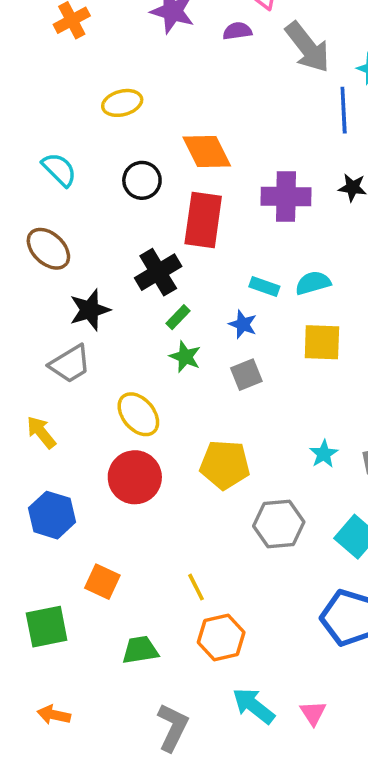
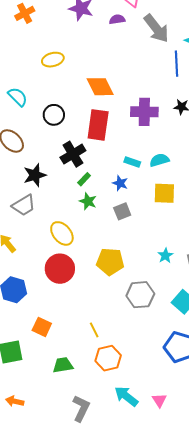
black circle: (142, 180) -> (54, 115), moved

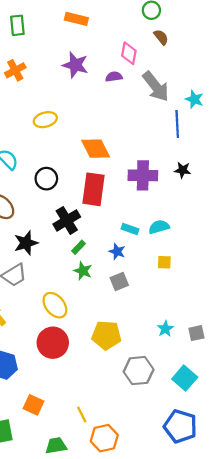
yellow square: (164, 193) -> (164, 262), size x0.6
yellow line: (94, 330) -> (82, 415), moved

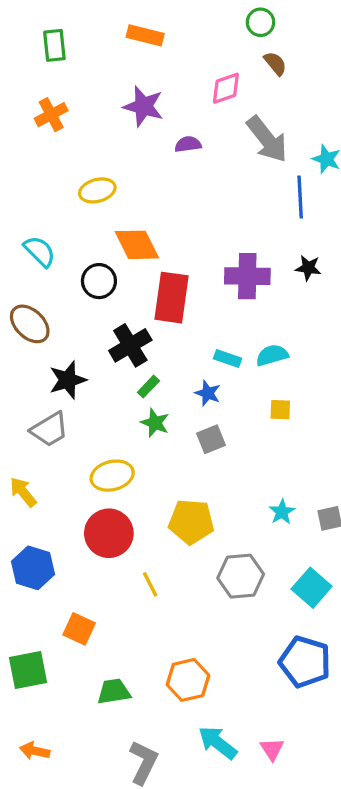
pink diamond: (129, 53) -> (226, 88), turned 60
purple semicircle: (114, 77) -> (188, 144), moved
orange diamond: (96, 149) -> (137, 245), moved
yellow ellipse: (55, 305) -> (112, 476), turned -64
yellow line: (82, 415) -> (150, 584), moved

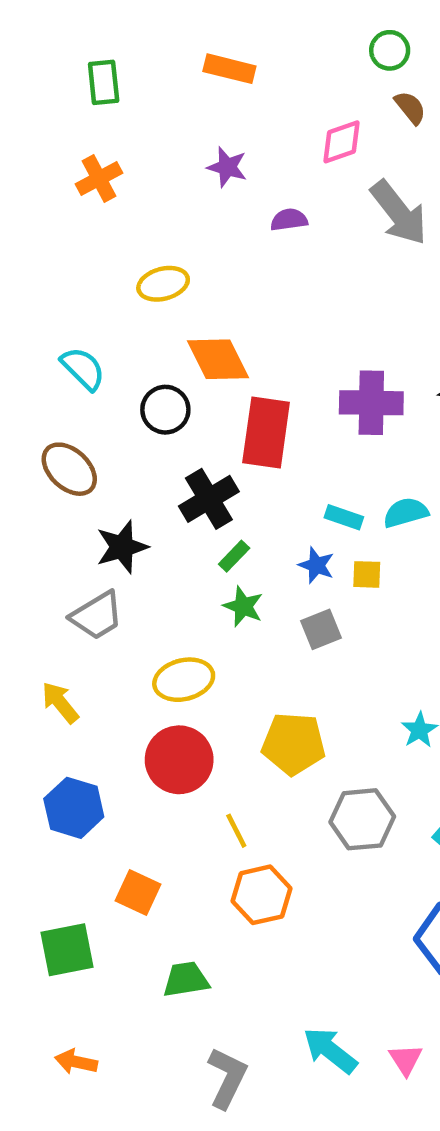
purple star: (143, 106) -> (227, 167), size x0.7
yellow square: (280, 410) -> (367, 574), moved
orange hexagon: (188, 680) -> (261, 895), moved

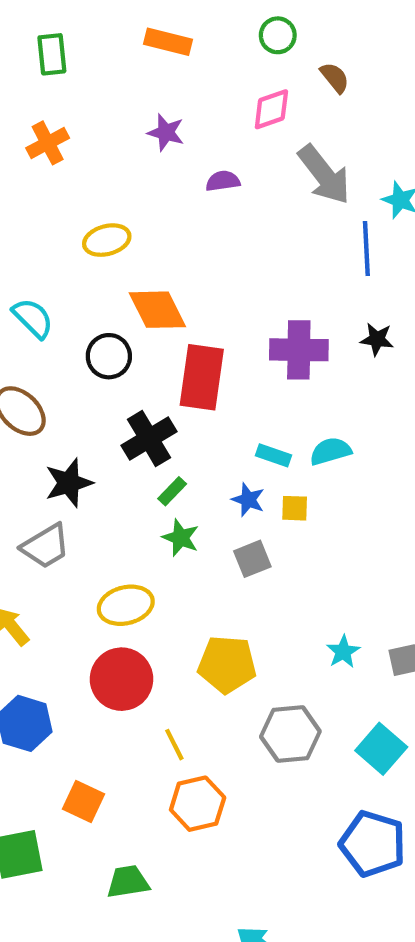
green circle: (390, 50) -> (278, 35), moved

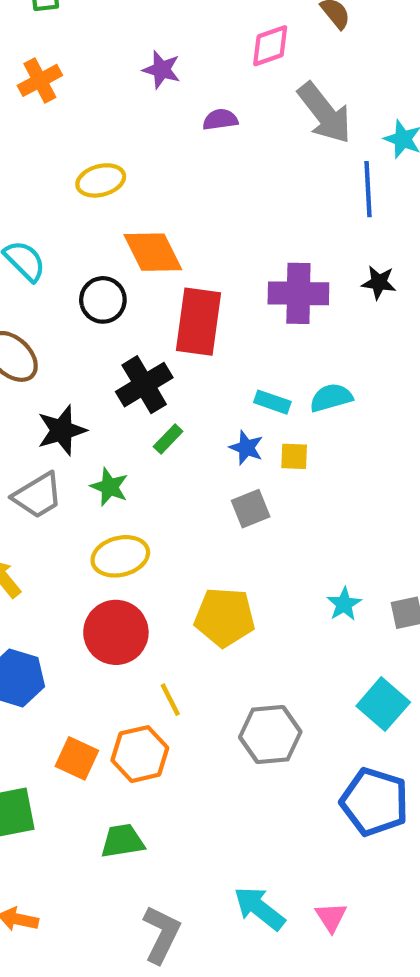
green star: (181, 538) -> (109, 487), moved
gray hexagon: (290, 734) -> (270, 734), moved
orange hexagon: (198, 804) -> (140, 754), moved

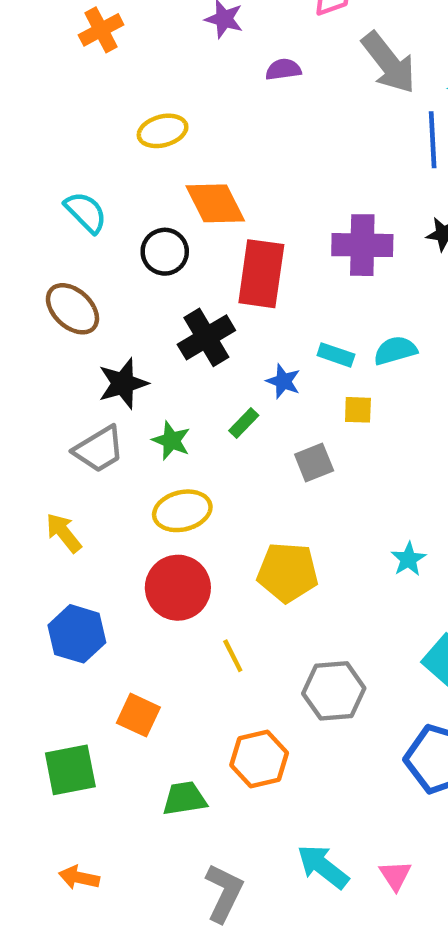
green rectangle: (168, 439) -> (244, 423), moved
blue star: (246, 448) -> (283, 381), moved
orange hexagon: (140, 754) -> (259, 759), moved

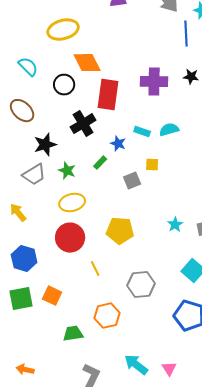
yellow ellipse: (163, 131) -> (63, 30), size x1.4
yellow square: (358, 410) -> (152, 165), moved
green square: (70, 770) -> (21, 299), moved

